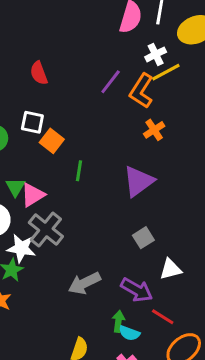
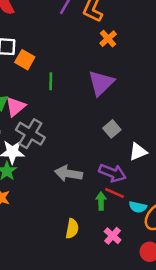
gray arrow: (84, 283) -> (68, 173), turned 44
red line: (163, 317) -> (115, 193), moved
cyan semicircle: (129, 333) -> (138, 207), moved

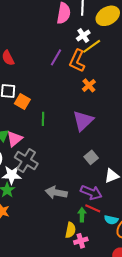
yellow semicircle: (72, 229) -> (70, 230), moved
pink cross: (113, 236) -> (81, 241), moved, turned 32

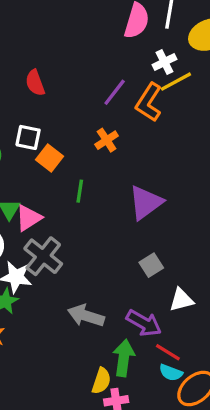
orange cross: (89, 85) -> (107, 140), moved
red line: (93, 208) -> (168, 352), moved
green arrow: (82, 215) -> (124, 358), size x1.5

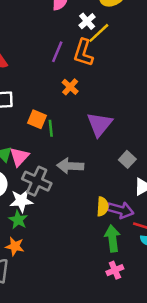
orange cross: (107, 140) -> (70, 87), moved
orange square: (49, 158) -> (37, 119), moved
gray square: (151, 265) -> (127, 159), moved
gray arrow: (86, 316) -> (70, 166), moved
yellow semicircle: (101, 381) -> (103, 207), moved

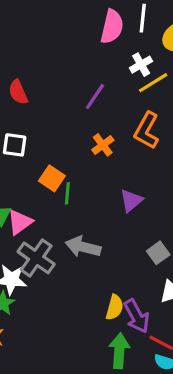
orange L-shape: (83, 53) -> (147, 131), moved
purple triangle: (100, 124) -> (131, 201), size x0.7
purple arrow: (120, 210) -> (137, 316), turned 35

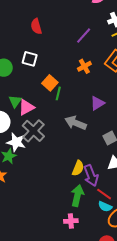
gray arrow: (83, 247) -> (76, 123), moved

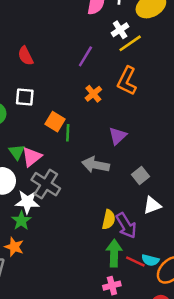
red line: (104, 194) -> (135, 262), moved

